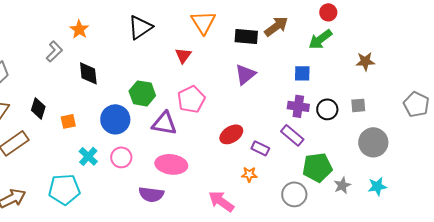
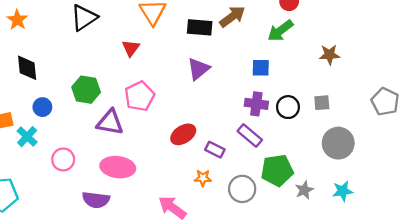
blue circle: (115, 119) -> (42, 107), moved, size x0.6
cyan cross: (88, 156) -> (27, 137), moved
gray circle: (294, 194) -> (242, 189), moved

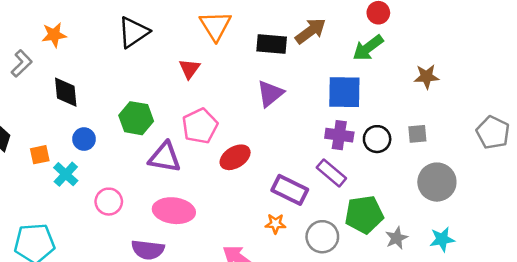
orange star: (17, 20) -> (54, 35), turned 30
blue square: (261, 68) -> (344, 92), size x1.6
red ellipse: (183, 134) -> (235, 157), moved
purple rectangle: (215, 150) -> (290, 190), size x1.5

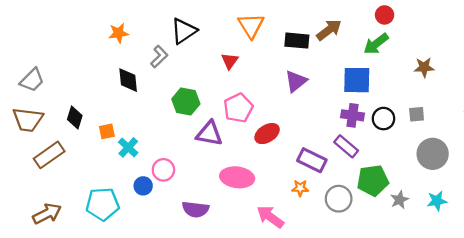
gray L-shape: (21, 64) -> (159, 57), moved
blue circle: (84, 139) -> (143, 186), moved
pink ellipse: (174, 211) -> (237, 177), moved

